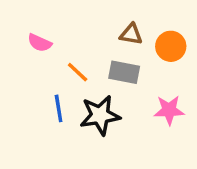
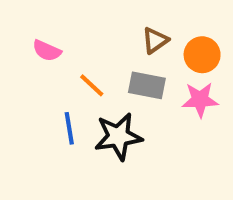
brown triangle: (131, 34) -> (155, 40), turned -45
pink star: (169, 110) -> (200, 100), moved

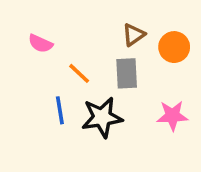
gray rectangle: (147, 85) -> (127, 73), turned 76
pink star: (200, 100) -> (172, 116), moved

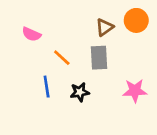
orange circle: (174, 47) -> (136, 20), moved
black star: (102, 117) -> (80, 92), size x0.6

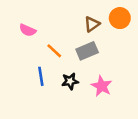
gray rectangle: (99, 58) -> (87, 51), turned 70
pink star: (135, 91) -> (102, 86), moved, turned 30

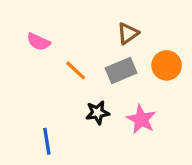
orange circle: (120, 18) -> (167, 65), moved
blue line: (41, 76) -> (47, 141), moved

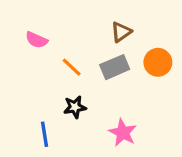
black star: (97, 113) -> (75, 107), moved
pink star: (141, 119) -> (123, 133), moved

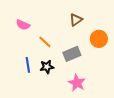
gray rectangle: (115, 67) -> (72, 54), moved
blue line: (44, 134) -> (28, 65), moved

